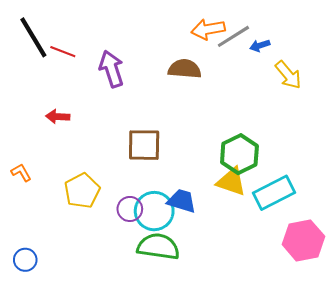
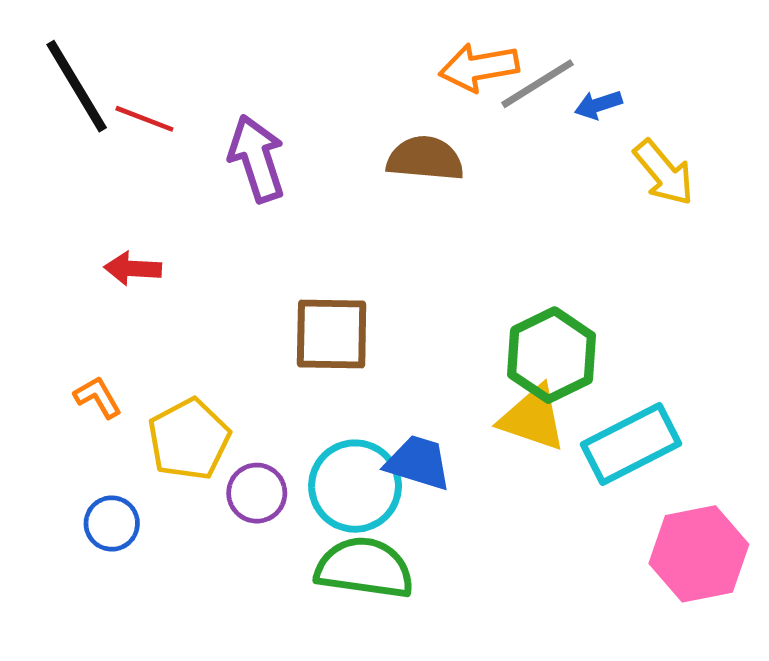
orange L-shape: (21, 172) -> (98, 397), moved
purple circle: (130, 209) -> (257, 493), moved
blue circle: (25, 260) -> (112, 523), moved

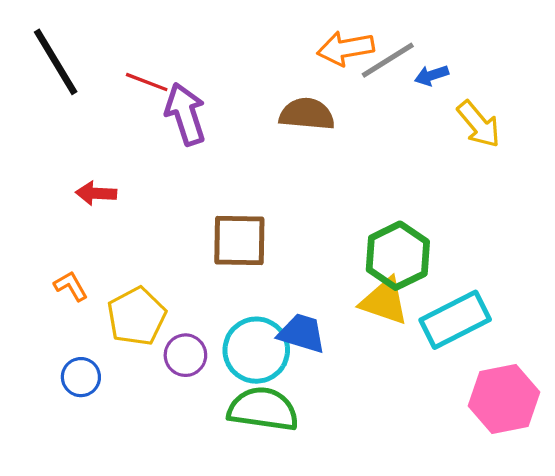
red line: (144, 119) -> (147, 82), moved

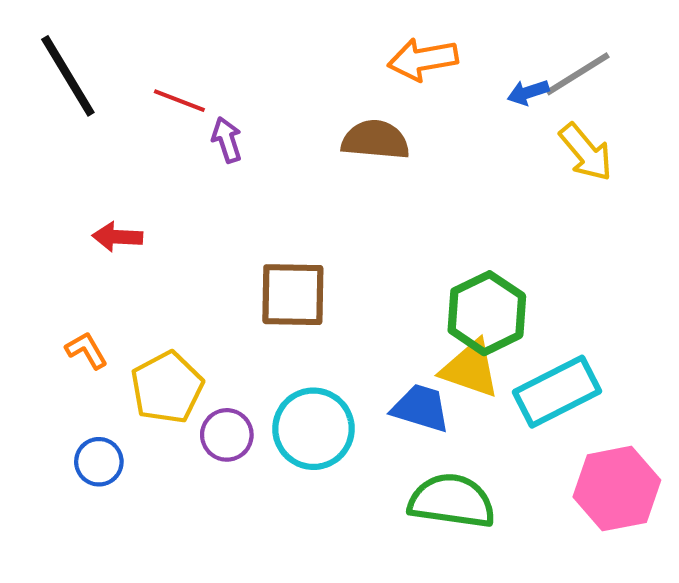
gray line: (388, 60) -> (578, 74), moved
purple arrow: (185, 114) -> (227, 140), size x0.6
blue trapezoid: (302, 333) -> (421, 408), moved
green semicircle: (263, 409) -> (452, 501), moved

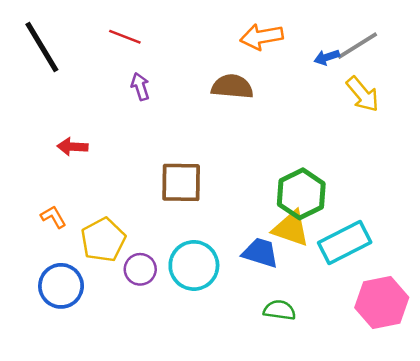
red line: (179, 101) -> (125, 37), moved
blue circle: (99, 462) -> (61, 286), size x1.5
green semicircle: (452, 501) -> (279, 310), size x0.6

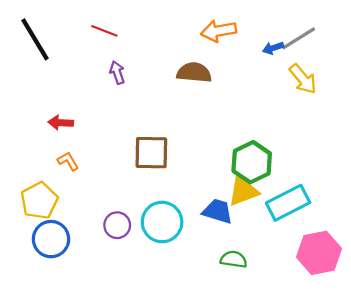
orange L-shape: (53, 217) -> (68, 161), moved
yellow triangle: (291, 228) -> (243, 191), turned -40
yellow pentagon: (103, 240) -> (39, 201), moved

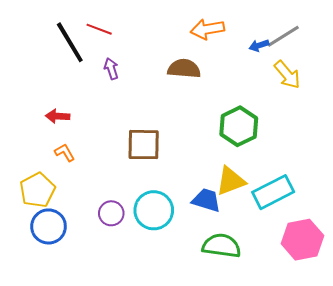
black line: (35, 39) -> (70, 42), moved
green hexagon: (252, 162) -> (239, 126), moved
green semicircle: (234, 259) -> (222, 246), size x1.5

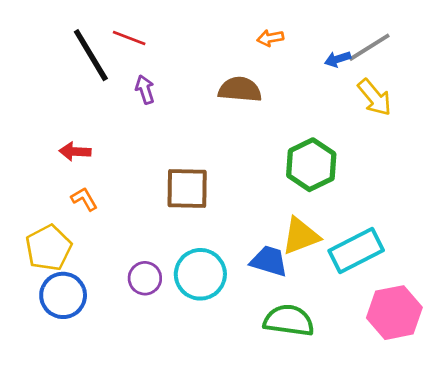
orange arrow: (207, 29) -> (270, 38), size x0.6

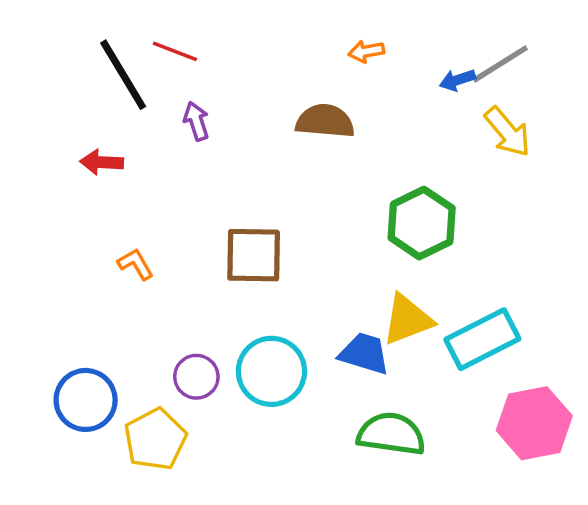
red arrow: (75, 152) -> (102, 162), moved
orange L-shape: (84, 199) -> (136, 264), moved
yellow pentagon: (49, 248) -> (155, 439), moved

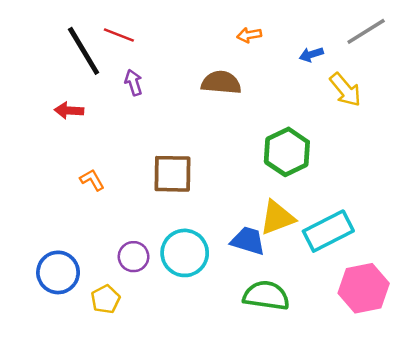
gray line: (500, 64) -> (366, 31), moved
yellow pentagon: (155, 439) -> (106, 299), size x0.7

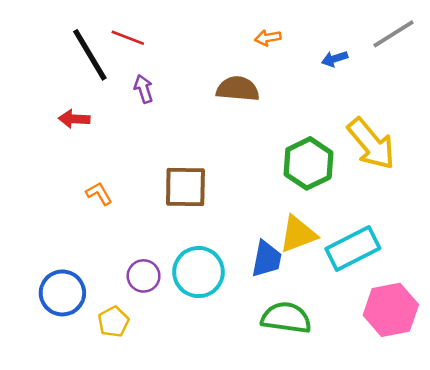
yellow arrow: (345, 90) -> (371, 144), moved, size x1.4
blue trapezoid: (248, 241) -> (267, 259), turned 84

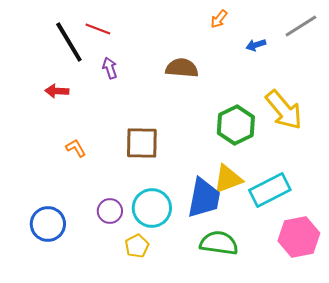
orange arrow: (268, 38) -> (219, 19), moved, turned -42
blue trapezoid: (267, 259) -> (204, 198), size x1.4
yellow pentagon: (113, 322) -> (137, 246), moved

